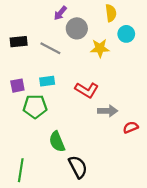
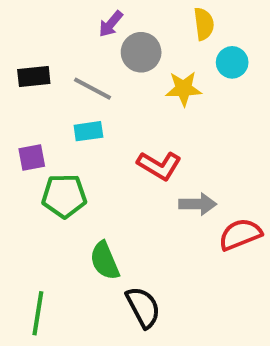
cyan rectangle: (47, 81) -> (88, 131), moved
red semicircle: (131, 127) -> (240, 234), size x1.5

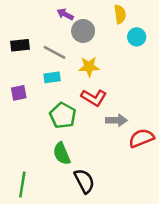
purple arrow: (111, 24) -> (65, 14), turned 77
yellow star: (184, 89) -> (89, 67), moved
green pentagon: (64, 196) -> (63, 115), moved, turned 30

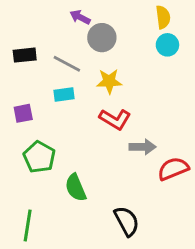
yellow semicircle: (120, 14) -> (163, 17), moved
green pentagon: (63, 115) -> (39, 157), moved
black semicircle: (84, 181) -> (127, 221), moved

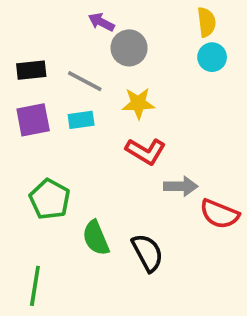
purple square: (23, 113) -> (33, 120), moved, size x1.4
red semicircle: (173, 169) -> (219, 214), turned -136
black semicircle: (127, 221) -> (147, 253), moved

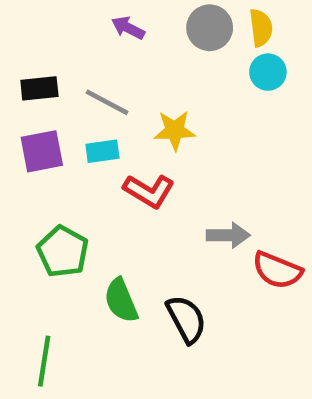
gray circle: (129, 48) -> (210, 28), moved
red L-shape: (146, 151) -> (149, 191), moved

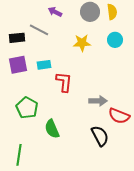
cyan circle: (268, 72) -> (115, 40), moved
gray line: (107, 102) -> (39, 30), moved
yellow star: (175, 130) -> (82, 43), moved
red L-shape: (149, 191) -> (64, 82), turned -115
black semicircle: (186, 319) -> (100, 136), moved

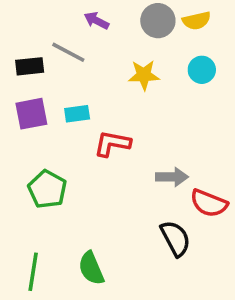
yellow semicircle: (112, 12) -> (197, 21), turned 84
red L-shape: (64, 82) -> (112, 144), turned -85
green semicircle: (52, 129) -> (91, 268), moved

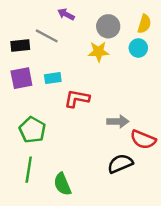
gray circle: (158, 21) -> (108, 26), moved
yellow semicircle: (197, 21) -> (144, 24), moved, turned -60
black semicircle: (175, 238) -> (120, 164), turned -85
green line: (33, 272) -> (29, 170), moved

